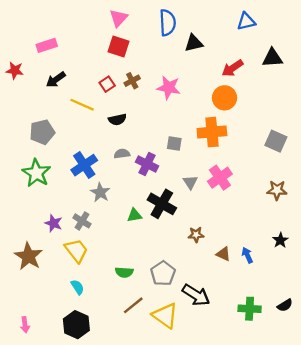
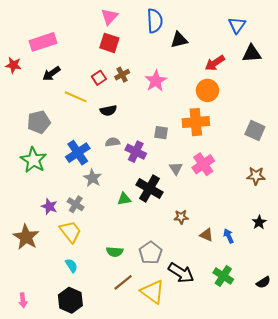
blue triangle: (246, 21) -> (237, 25), moved, turned -42
pink rectangle: (47, 45) -> (43, 42), size x1.4
pink star: (169, 88) -> (156, 81), turned 30
green cross: (250, 309) -> (223, 276), moved, turned 30

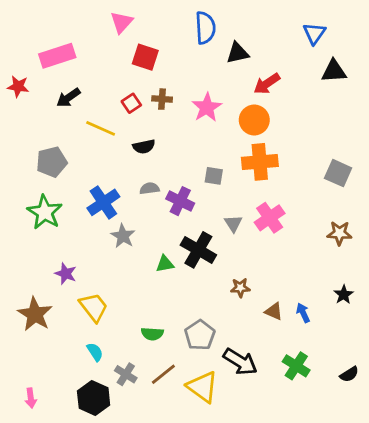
pink triangle: (109, 17) -> (122, 22), moved
red arrow: (215, 63) -> (267, 84), moved
brown cross: (122, 75) -> (162, 99), turned 32
orange circle: (207, 90) -> (254, 120), moved
gray cross: (76, 204) -> (126, 374), moved

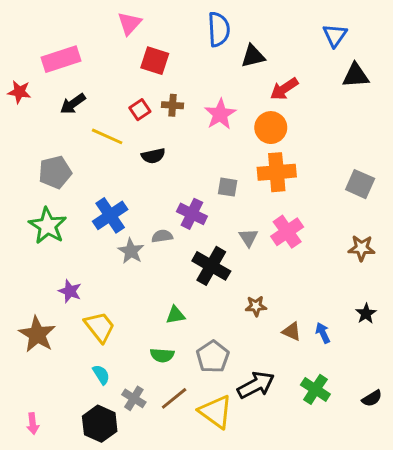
gray semicircle: (149, 188) -> (162, 236), moved
green triangle: (165, 264) -> (176, 315), moved
black arrow: (240, 362) -> (256, 385), turned -60

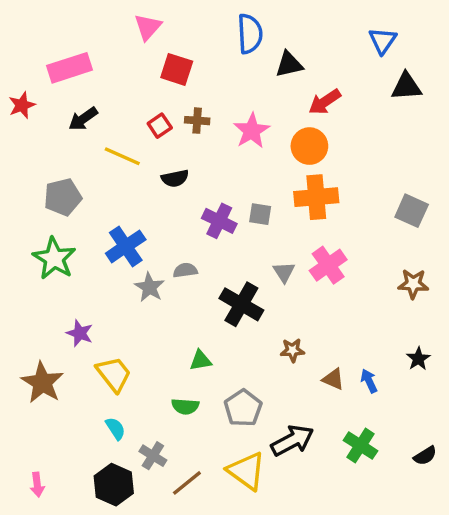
red star: (19, 92) -> (22, 105), turned -30
purple cross: (192, 214) -> (219, 221), moved
brown line: (174, 398) -> (187, 483), moved

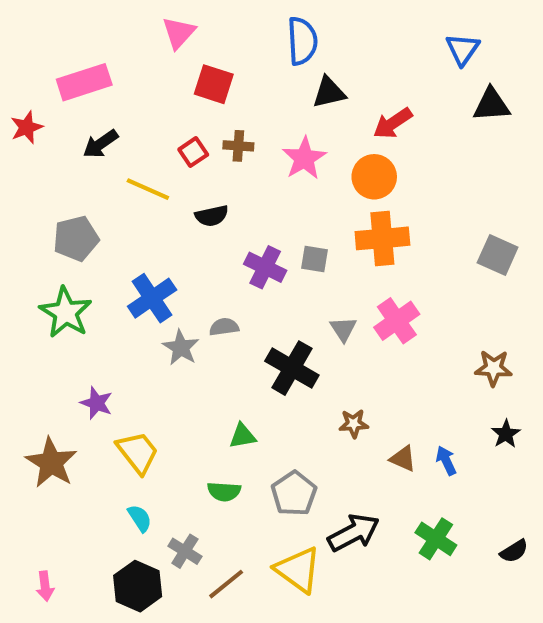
black triangle: (289, 64) -> (329, 92), moved
brown star: (413, 284) -> (494, 368), moved

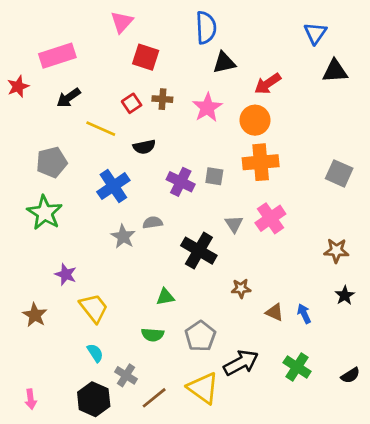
blue cross: (152, 298) -> (113, 186), moved
brown star: (51, 463) -> (35, 315), size x0.7

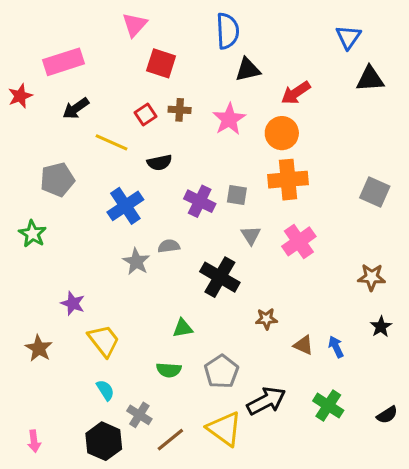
green star: (45, 213) -> (33, 234), moved, size x0.7
gray triangle: (234, 224) -> (251, 235), moved

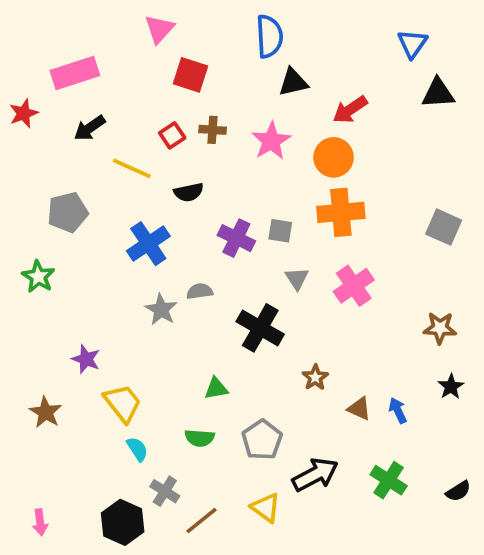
brown star: (266, 319) -> (315, 377), turned -30
cyan semicircle: (105, 390) -> (137, 449), moved
yellow triangle: (225, 429) -> (266, 508), size x0.7

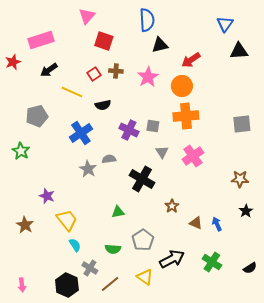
gray square: (444, 227) -> (242, 124), turned -30
green semicircle: (200, 438) -> (113, 249), moved

